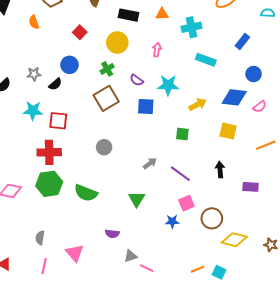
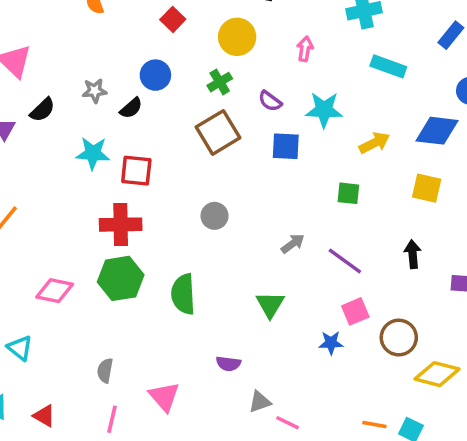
green semicircle: (86, 193) -> (183, 294), turned 65
orange line: (198, 269) -> (374, 424), turned 32

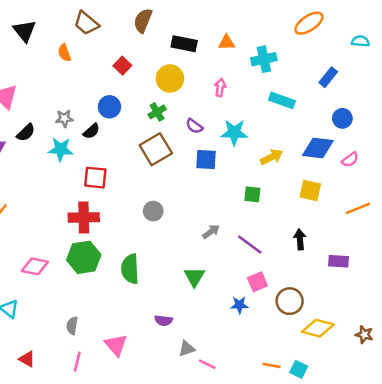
cyan star: (93, 153) -> (61, 149), moved

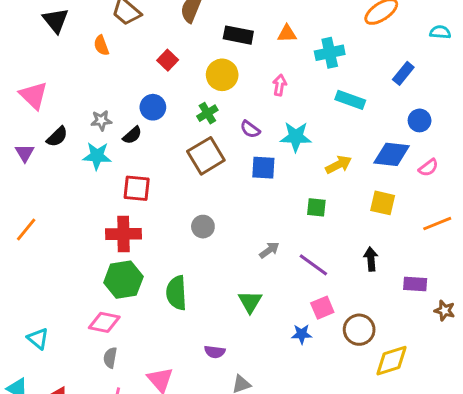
pink diamond: (35, 266) -> (104, 322), moved
yellow diamond: (318, 328) -> (392, 361), turned -32
brown star: (364, 335) -> (445, 311), moved

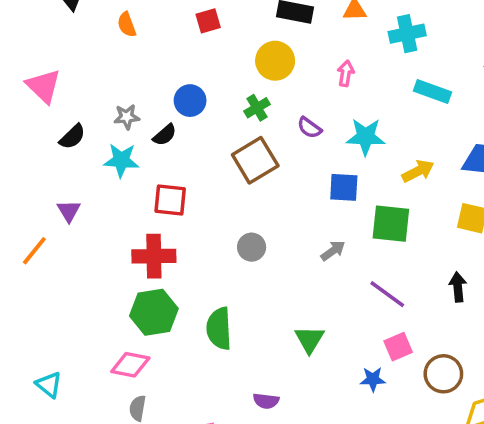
red square: (168, 60) -> (208, 21), moved, turned 30
purple triangle: (25, 153) -> (69, 211), moved
blue square: (263, 168) -> (344, 187), moved
green square: (316, 207) -> (391, 224), size x1.6
gray arrow: (269, 250) -> (333, 251), moved

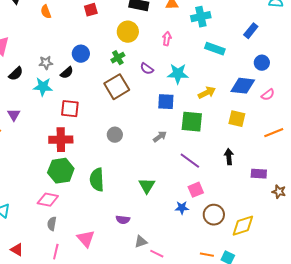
brown circle: (443, 374) -> (214, 215), moved

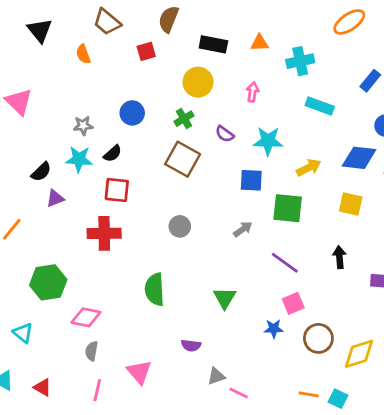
black semicircle: (67, 73) -> (113, 154), moved
black semicircle: (16, 74) -> (41, 172), moved
brown square: (117, 87) -> (183, 159), turned -30
purple triangle: (14, 115) -> (55, 198), moved, turned 40
green hexagon: (61, 171) -> (48, 282), moved

